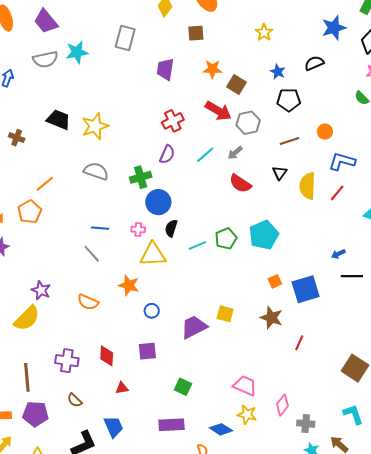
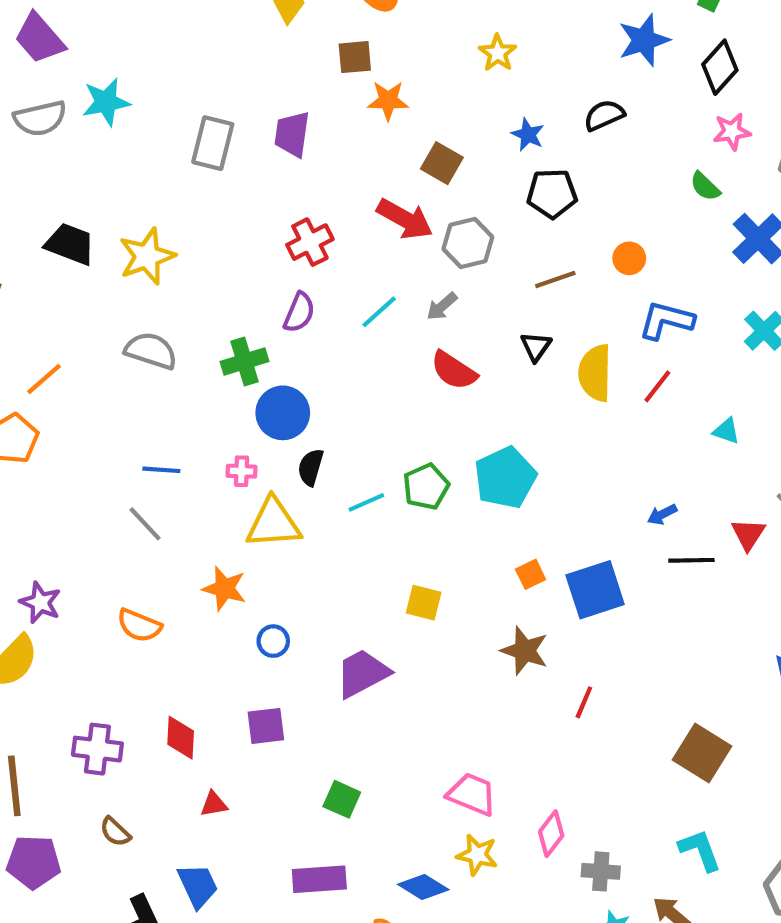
gray rectangle: (125, 38) -> (213, 143), moved
orange star: (212, 69) -> (388, 100), moved
yellow square: (225, 314) -> (424, 603), moved

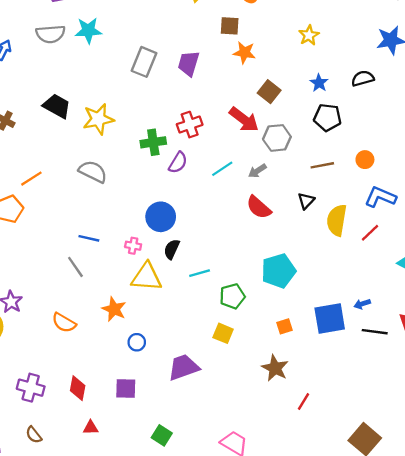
green cross: (245, 361) -> (153, 142), moved
green pentagon: (426, 487) -> (232, 296), moved
blue square: (595, 590) -> (330, 318), moved

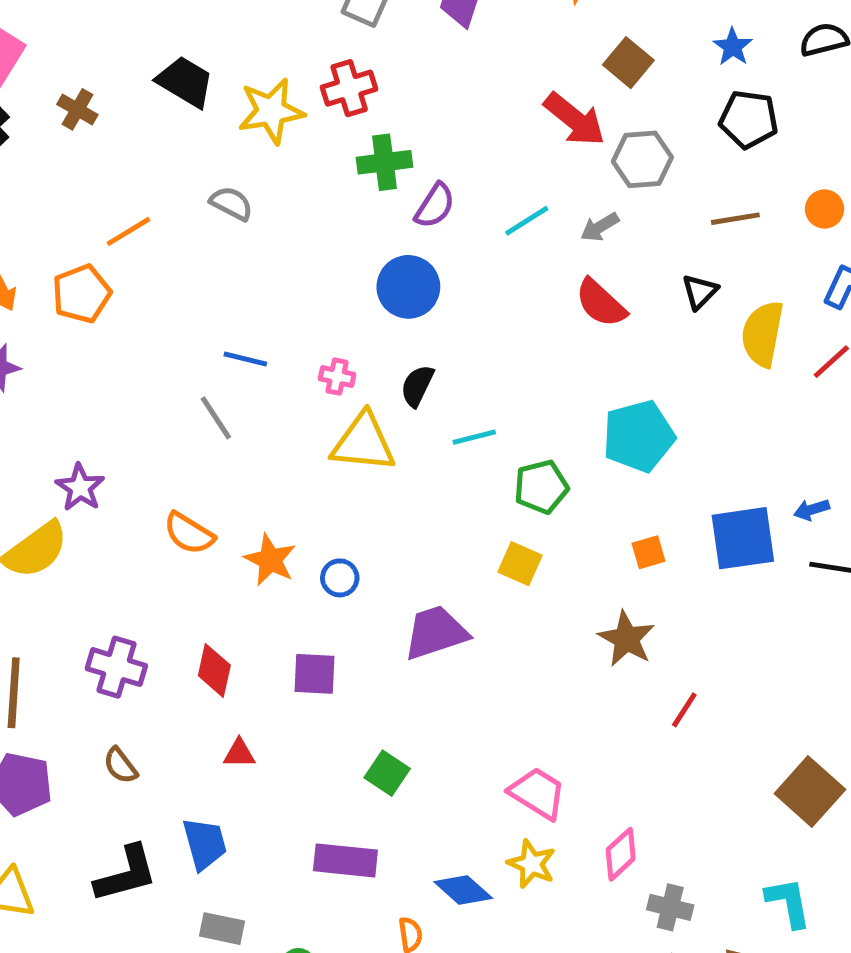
red cross: (190, 125) -> (349, 88), moved
gray semicircle: (93, 172) -> (231, 203), moved, size x0.7
blue circle: (161, 217) -> (408, 287), moved
orange star: (114, 309) -> (270, 560), moved

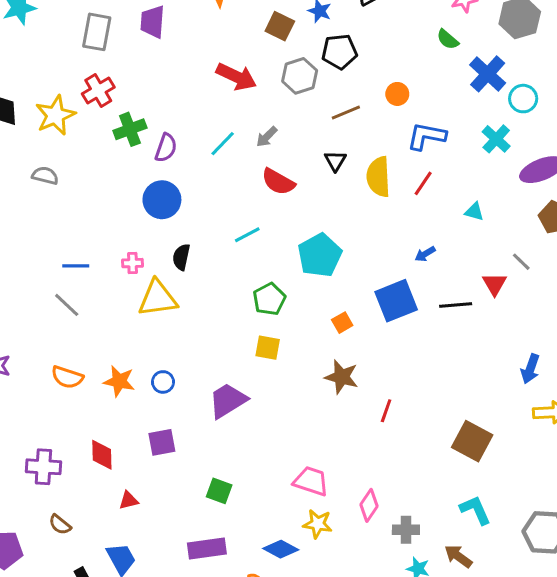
brown square: (628, 63) -> (280, 26), moved
gray hexagon: (642, 159) -> (300, 76), moved
cyan line: (474, 437) -> (247, 235), moved
blue arrow: (812, 510) -> (425, 254), moved

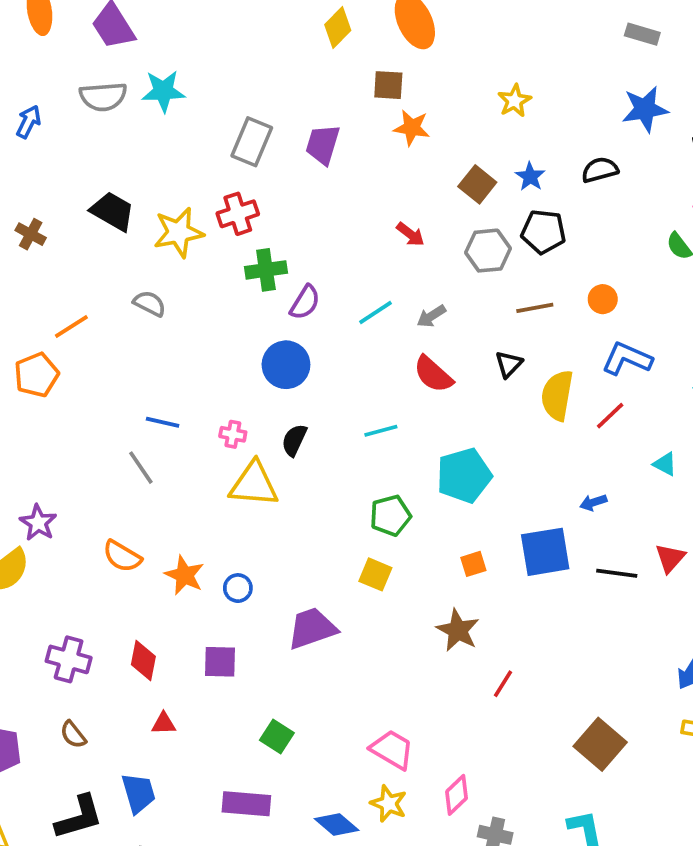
red arrow: (236, 77) -> (410, 234), size x0.6

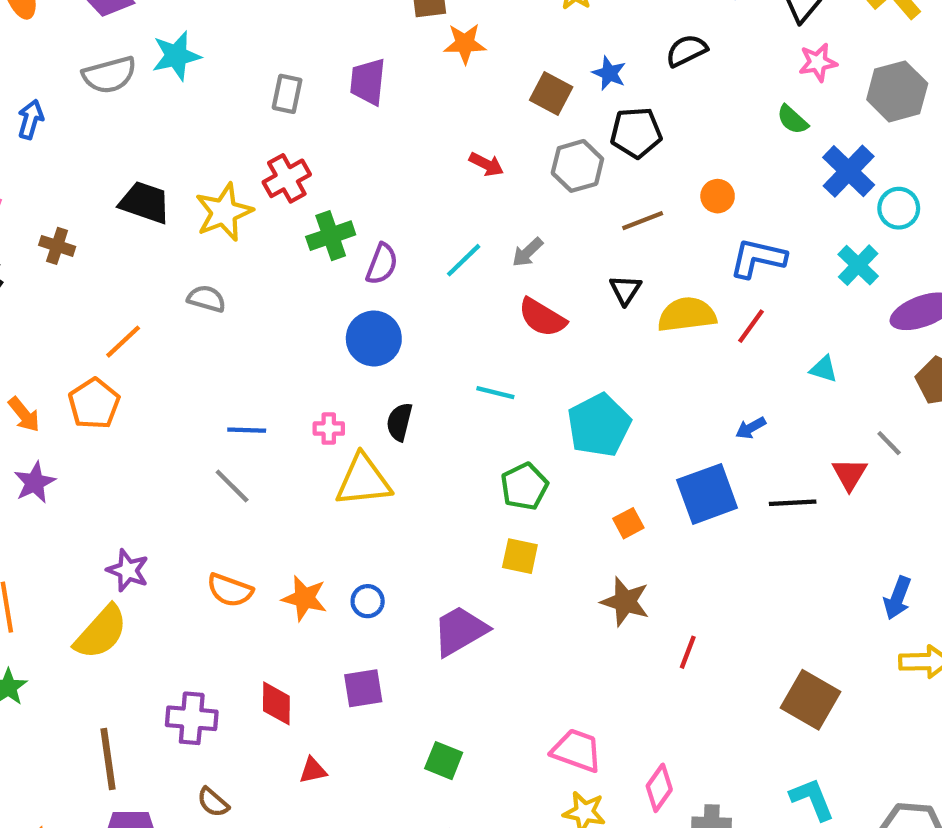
gray rectangle: (252, 142) -> (287, 94), size x0.7
yellow semicircle: (557, 395) -> (687, 315), turned 84
cyan line: (381, 431) -> (495, 393), turned 40

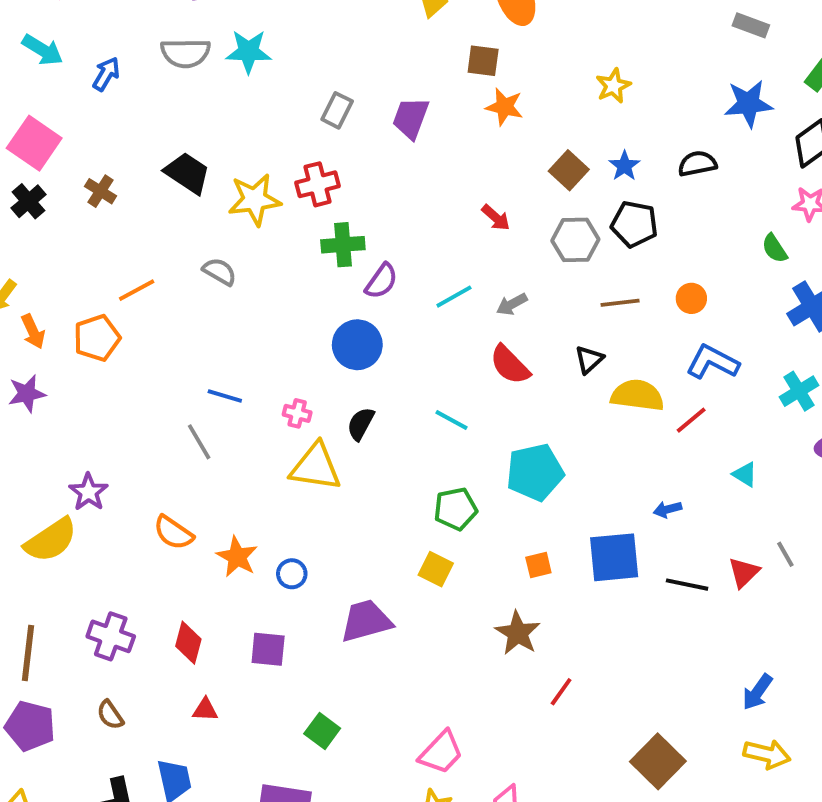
pink trapezoid: (577, 750) -> (441, 753), turned 99

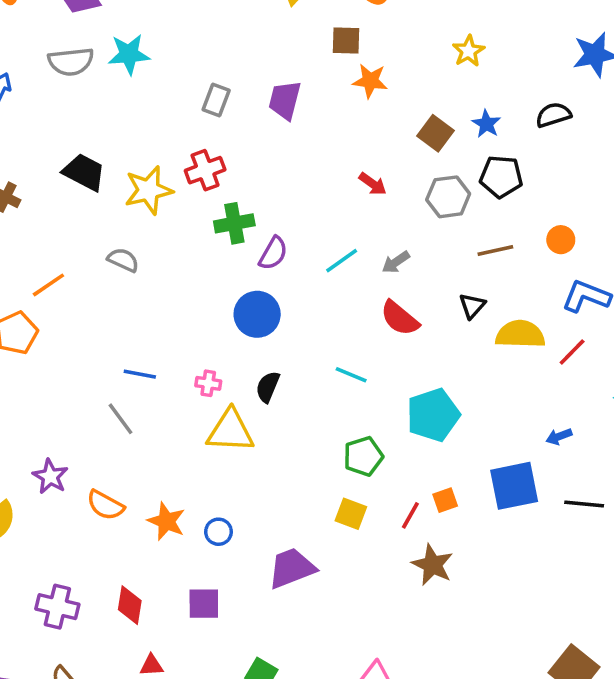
purple star: (88, 492) -> (50, 476), moved
red line: (561, 692) -> (410, 515), moved

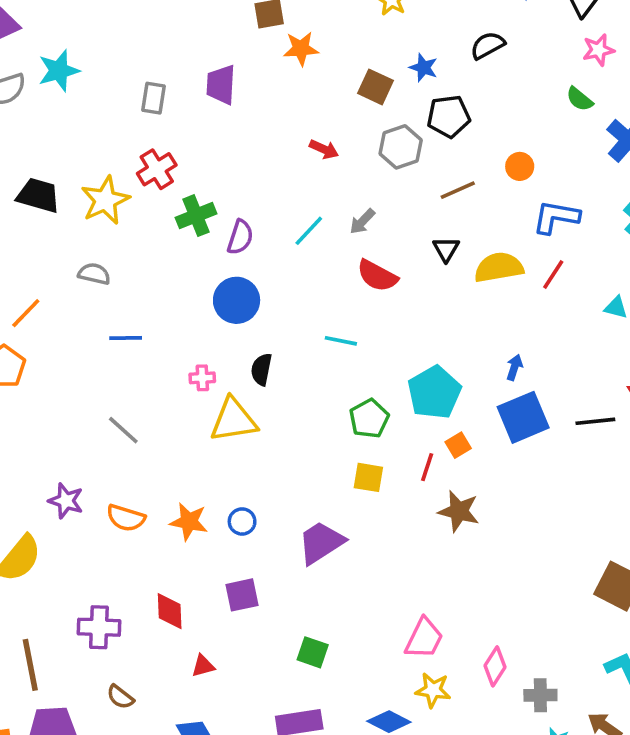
blue line: (140, 374) -> (126, 338), moved
cyan pentagon: (433, 415) -> (434, 392), moved
blue arrow: (559, 436) -> (514, 367), moved, turned 140

